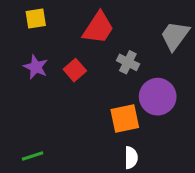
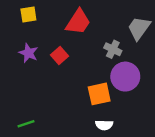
gray cross: (128, 62) -> (113, 49), moved
white semicircle: (131, 158) -> (104, 125), turned 91

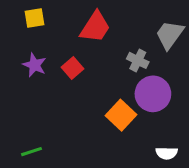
orange square: (99, 94) -> (121, 115), turned -35
white semicircle: (104, 125) -> (167, 153), moved

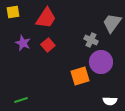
yellow square: (34, 18) -> (13, 12), moved
red trapezoid: (95, 27) -> (46, 18), moved
orange square: (121, 115) -> (80, 76), turned 30

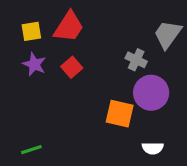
yellow square: (13, 12) -> (31, 31), moved
orange square: (80, 76) -> (120, 114), turned 30
white semicircle: (110, 101) -> (153, 148), moved

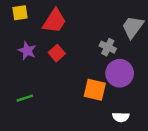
yellow square: (31, 31) -> (20, 13), moved
green line: (31, 150) -> (25, 98), moved

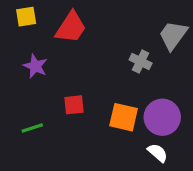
red square: (57, 53) -> (74, 105), moved, turned 35
purple circle: (120, 73) -> (162, 117), moved
white semicircle: (121, 117) -> (158, 153), turned -140

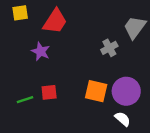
gray cross: (141, 62) -> (109, 48), turned 35
purple star: (35, 66) -> (41, 51), moved
red square: (74, 105) -> (49, 92), moved

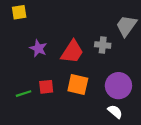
red trapezoid: (55, 21) -> (72, 52), moved
gray cross: (109, 48) -> (103, 45), turned 35
orange square: (96, 91) -> (78, 85), moved

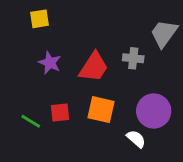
yellow square: (19, 12) -> (40, 19), moved
green line: (24, 94) -> (31, 121), turned 49
white semicircle: (115, 112) -> (136, 139), moved

